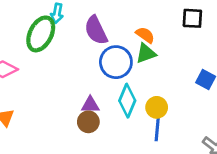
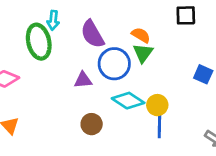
green ellipse: (41, 34) -> (39, 42), turned -36
green triangle: (146, 53) -> (143, 53), turned -30
cyan diamond: (127, 101) -> (128, 101), turned -76
purple triangle: (90, 105) -> (83, 80), moved

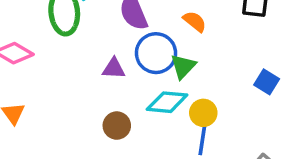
green triangle: (143, 53) -> (183, 66), moved
cyan diamond: (128, 101) -> (167, 102), turned -36

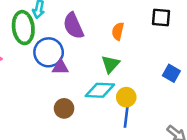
orange semicircle: (195, 21) -> (118, 31), turned -114
blue circle: (156, 53) -> (49, 52), moved

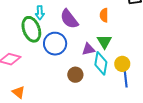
purple triangle: (60, 67) -> (88, 49), moved
cyan diamond: (100, 90) -> (101, 63), turned -70
brown circle: (64, 108) -> (75, 75), moved

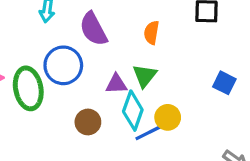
green ellipse: (31, 29) -> (28, 88), moved
blue line: (126, 79) -> (149, 132), moved, turned 60

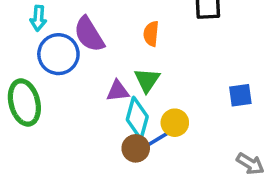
blue circle: (63, 65) -> (58, 54), moved
blue square: (224, 83) -> (240, 95), moved, turned -30
brown circle: (88, 122) -> (136, 148), moved

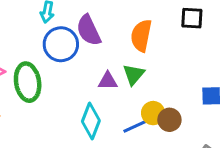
orange semicircle: (151, 34) -> (141, 36), size x1.5
cyan diamond: (137, 118) -> (91, 121), moved
brown circle: (136, 148) -> (169, 120), moved

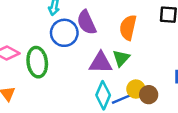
purple triangle: (108, 81) -> (101, 63), size x1.5
cyan diamond: (91, 121) -> (103, 95), moved

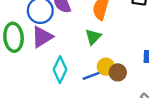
purple triangle: (101, 63) -> (42, 37), moved, turned -35
cyan diamond: (103, 95) -> (60, 70), moved

